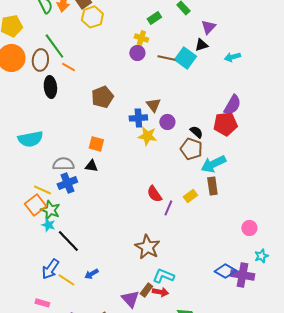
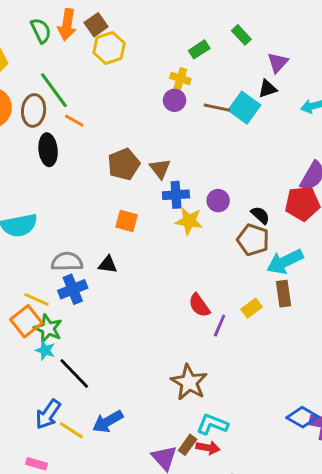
brown triangle: (153, 105) -> (160, 169), moved
orange square: (96, 144) -> (127, 221), moved
blue arrow: (91, 274) -> (108, 422), size x1.5

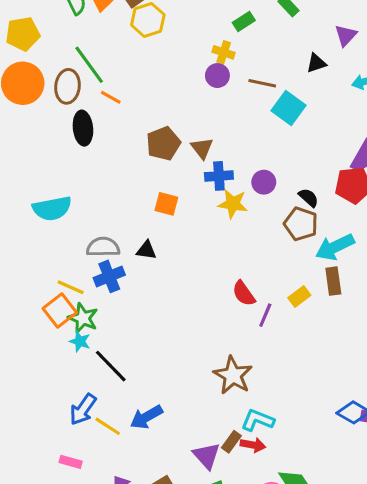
purple triangle: (278, 63) -> (346, 35), moved
cyan square: (244, 108) -> (288, 108), moved

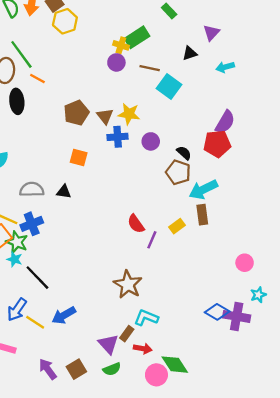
green rectangle: (244, 21) -> (137, 37), moved, size x1.5
yellow star: (233, 204) -> (129, 114), moved
blue cross: (109, 276) -> (32, 224), moved
red arrow: (253, 445) -> (143, 349), moved

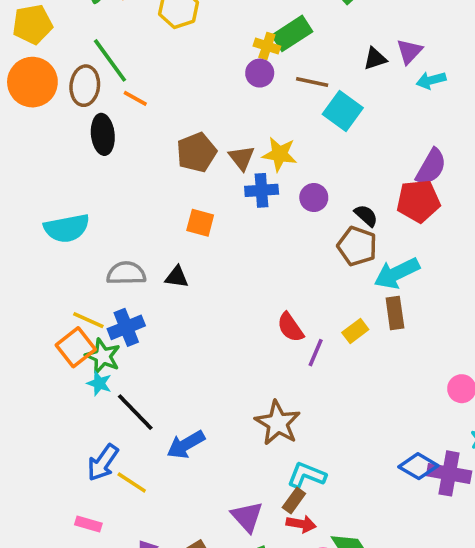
purple triangle: (211, 33) -> (409, 51), moved
blue arrow: (64, 315) -> (186, 445), moved
brown rectangle: (127, 334) -> (294, 501), moved

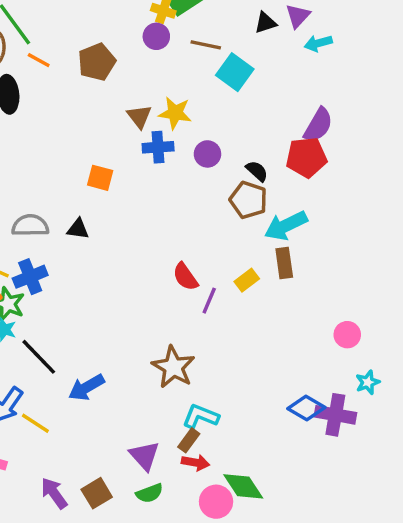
brown pentagon: (197, 152) -> (97, 62), moved

